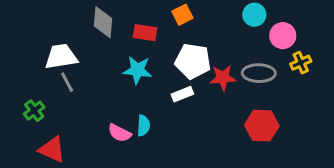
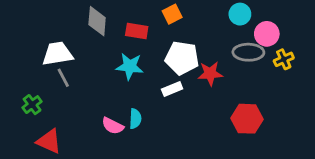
gray ellipse: (259, 73) -> (248, 52), moved

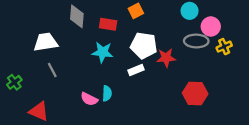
gray line: (63, 78) -> (52, 70), moved
green cross: (32, 105) -> (14, 82), moved

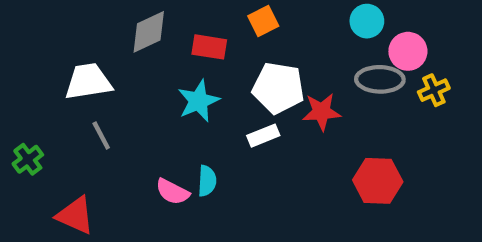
gray diamond: (77, 16) -> (149, 32), turned 60
cyan star: (103, 52) -> (198, 101), turned -30

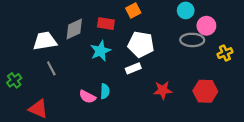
gray diamond: (149, 32) -> (74, 29), moved
yellow cross: (434, 90) -> (225, 53), moved
red star: (322, 112) -> (163, 90), moved
red hexagon: (378, 181) -> (205, 91), moved

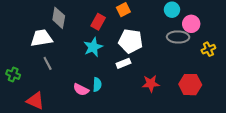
red rectangle: (106, 24) -> (98, 22), turned -70
gray diamond: (74, 29) -> (59, 18), moved, turned -55
green cross: (14, 80) -> (13, 74), turned -32

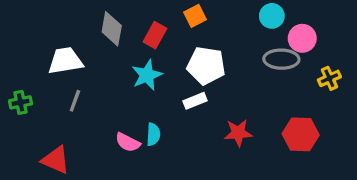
gray diamond: (59, 18) -> (112, 29), moved
gray line: (48, 63) -> (75, 101), turned 48
green cross: (13, 74) -> (20, 102), moved, turned -32

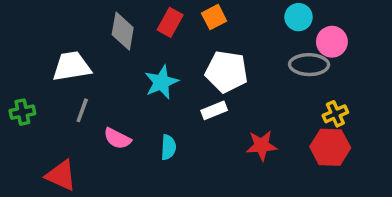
red rectangle: (155, 35) -> (170, 22), moved
yellow cross: (329, 78) -> (335, 114), moved
pink semicircle: (128, 142) -> (117, 138), moved

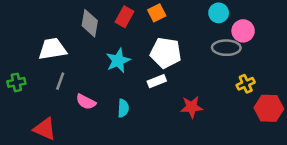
red hexagon: (330, 147) -> (269, 108), moved

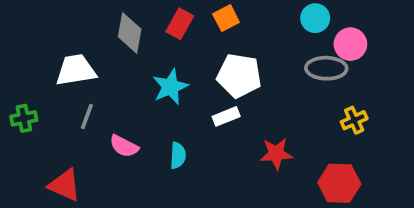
red hexagon: (269, 108) -> (339, 183), moved

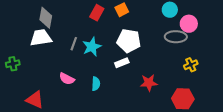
gray diamond: (130, 33) -> (46, 18), moved
gray line: (87, 116) -> (74, 44), moved

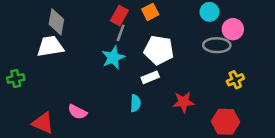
gray line: (74, 44) -> (121, 33), moved
pink semicircle: (67, 79) -> (77, 112), moved
cyan semicircle: (96, 84) -> (135, 103), moved

